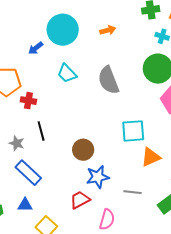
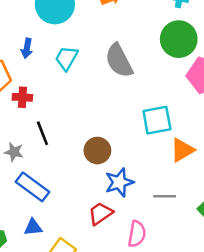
blue arrow: (36, 48) -> (27, 48), moved, turned -35
cyan trapezoid: (67, 73) -> (67, 58), turned 80

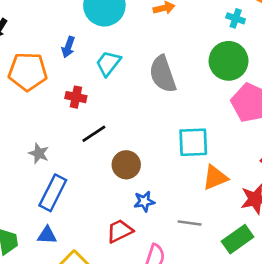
red cross: (22, 97) -> (76, 97), moved
black line: (42, 133) -> (94, 134), moved, turned 70
blue star: (119, 182) -> (144, 201), size x0.7
blue rectangle: (33, 187) -> (53, 193), turned 72

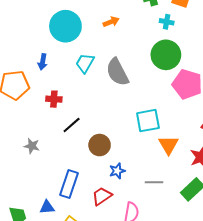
cyan trapezoid: (108, 63) -> (85, 63), moved
orange triangle: (215, 177) -> (168, 145), turned -30
blue rectangle: (53, 193) -> (69, 184), moved

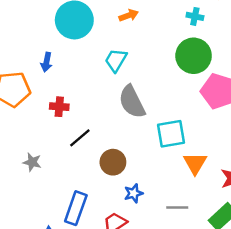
cyan trapezoid: (85, 63) -> (116, 60), moved
gray semicircle: (117, 72) -> (132, 102), moved

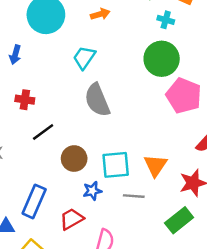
cyan square: (171, 134) -> (116, 165), moved
gray line: (177, 208) -> (134, 196), moved

